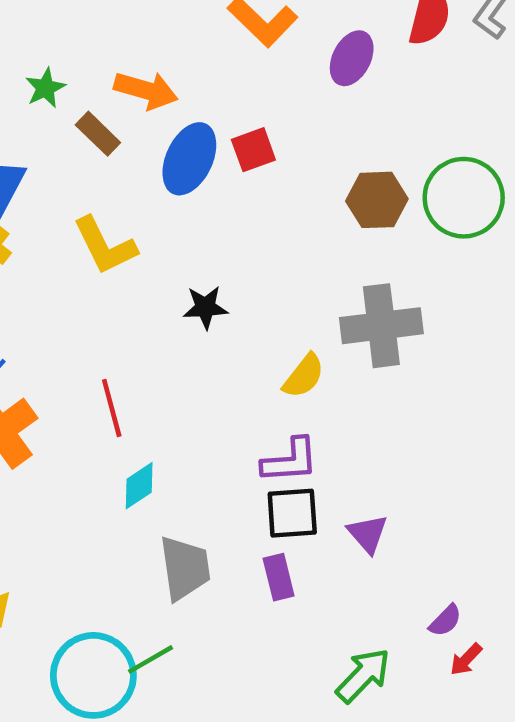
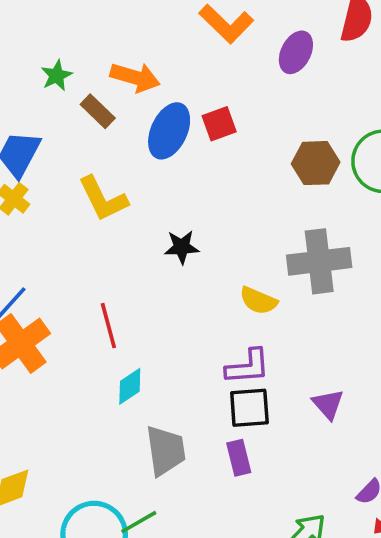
yellow semicircle: (304, 376) -> (258, 301), turned 75
purple triangle: (368, 534) -> (328, 404), moved

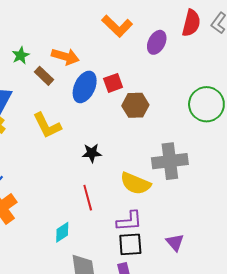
brown hexagon: (316, 163) -> (135, 105), moved
yellow semicircle: (258, 301) -> (135, 183), size x1.4
red line: (108, 326) -> (88, 198), moved

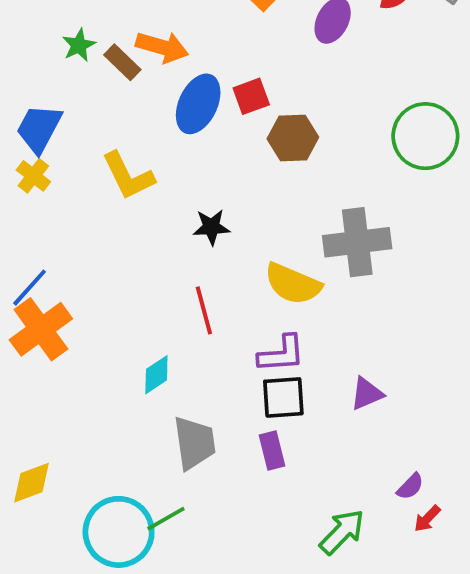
brown rectangle: (44, 76) -> (122, 62), moved
purple triangle: (175, 242) -> (367, 394), turned 48

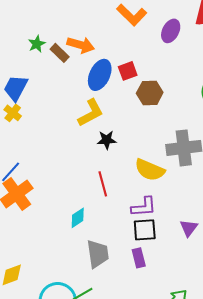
yellow L-shape: (128, 176) -> (91, 113), moved, turned -92
purple triangle: (367, 394) -> (189, 228), turned -30

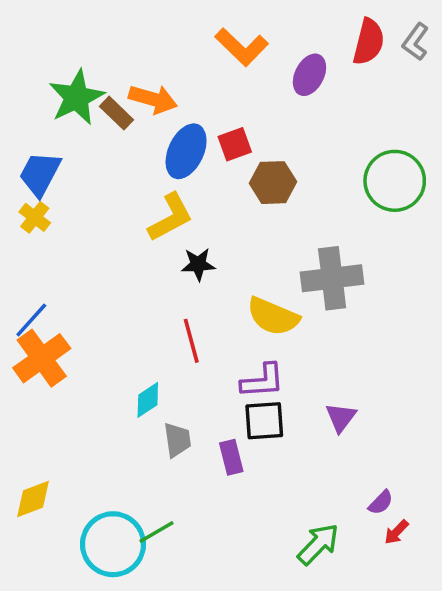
green star: (37, 44) -> (76, 97), size x1.8
gray trapezoid: (98, 254) -> (177, 440), moved, size x0.7
purple rectangle: (139, 258) -> (231, 457), moved

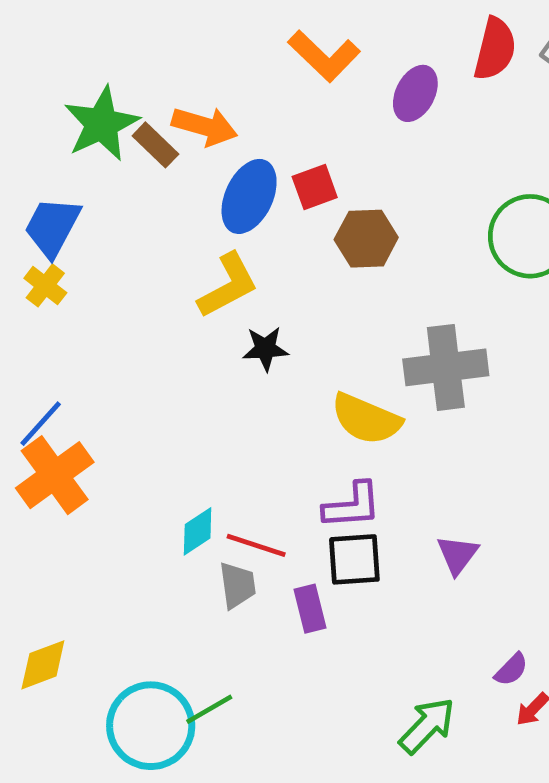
red line: (191, 341) -> (256, 545), moved, turned -57

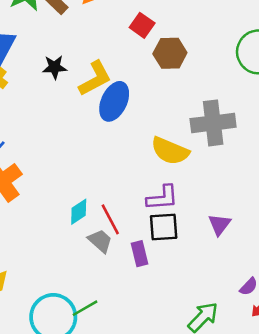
red square: (315, 187) -> (142, 25), turned -35
blue ellipse: (249, 196) -> (114, 101), moved
black star: (265, 349) -> (55, 67), moved
red line: (256, 545) -> (110, 219), turned 44
gray trapezoid: (237, 585) -> (100, 241), turned -40

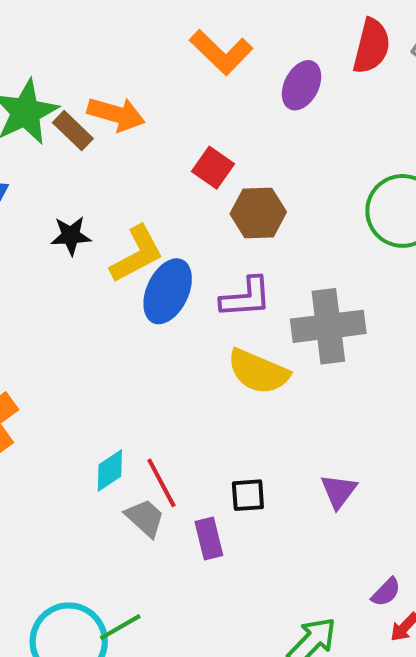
purple L-shape: (162, 198) -> (246, 297), moved
black square: (164, 227) -> (248, 495), size x0.7

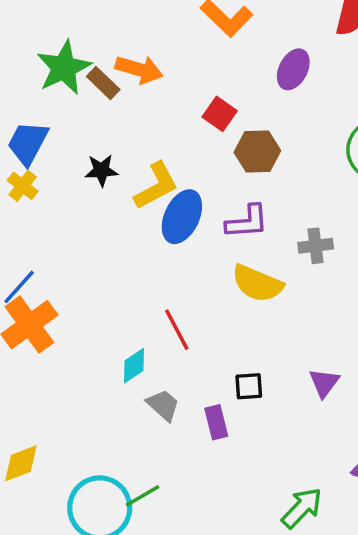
purple ellipse: (302, 85) -> (293, 69), moved
gray cross: (328, 326) -> (316, 246), size x0.6
red line: (161, 483) -> (177, 330), moved

